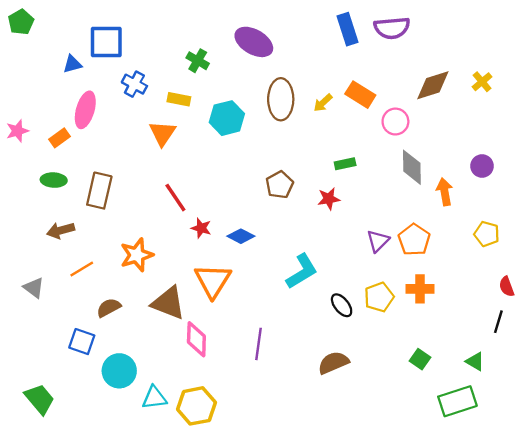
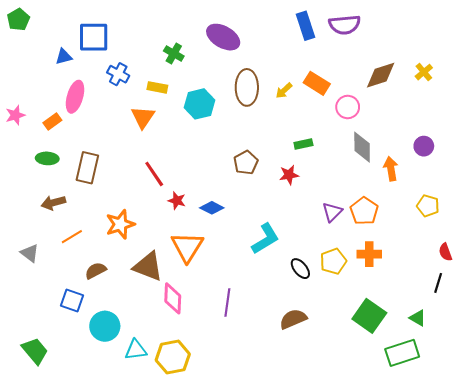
green square: (420, 359) -> (369, 316), size x1.8

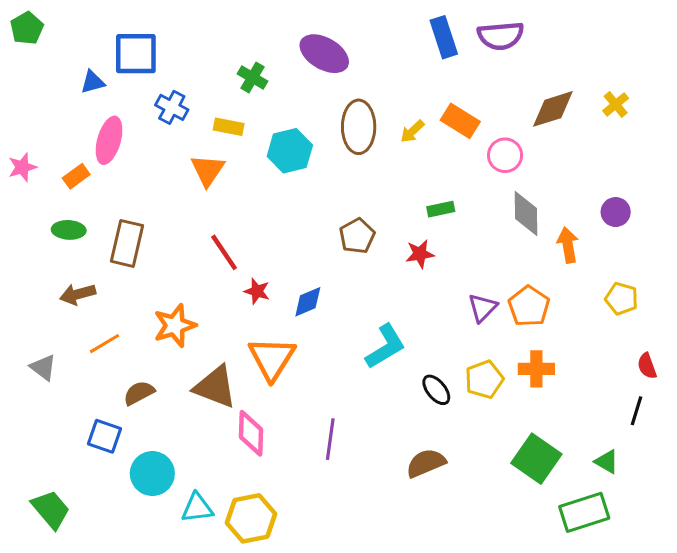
blue diamond: (212, 208) -> (308, 302), turned -50

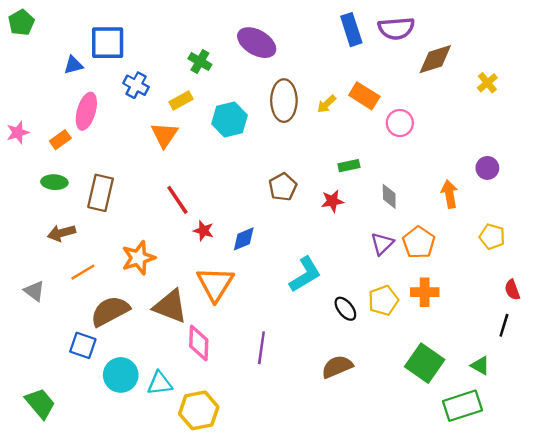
brown diamond: (553, 109) -> (435, 59), moved
yellow rectangle: (229, 127) -> (181, 101), turned -40
gray diamond: (526, 214) -> (389, 196), moved, size x0.7
brown semicircle: (139, 393) -> (110, 311), size x1.6
cyan triangle: (197, 508) -> (160, 383), moved

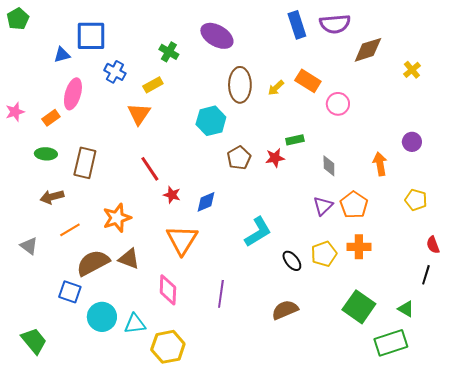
cyan hexagon: (229, 119) -> (211, 121), moved
red star: (332, 201) -> (275, 158), moved
brown triangle: (170, 306) -> (129, 259), moved, size x0.7

